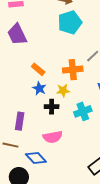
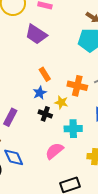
purple trapezoid: (17, 34) -> (36, 34), turned -50
pink semicircle: (53, 137) -> (54, 151), moved, turned 132

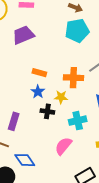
purple trapezoid: (36, 34) -> (23, 35), turned 135
orange rectangle: (45, 74) -> (39, 73), turned -32

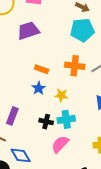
orange cross: (73, 78) -> (75, 66), moved
black cross: (47, 111) -> (46, 122), moved
cyan cross: (78, 121) -> (66, 119), moved

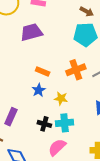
orange cross: (75, 66) -> (76, 70), turned -30

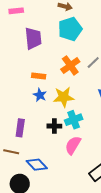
purple trapezoid: (31, 32) -> (33, 38), moved, turned 115
yellow star: (61, 98) -> (64, 97), size x1.5

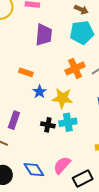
orange rectangle: (39, 76) -> (26, 72), moved
pink semicircle: (73, 145) -> (62, 165), moved
blue diamond: (37, 165) -> (34, 170), moved

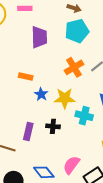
purple rectangle: (14, 120) -> (28, 131), moved
cyan cross: (68, 122) -> (84, 116), moved, turned 30

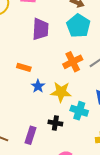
cyan pentagon: (77, 31) -> (78, 26), turned -30
black cross: (53, 126) -> (55, 123), moved
purple rectangle: (28, 131) -> (30, 135), moved

